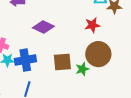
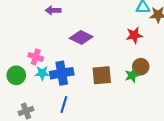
brown circle: (98, 54) -> (141, 67), size x0.6
green star: (82, 69) -> (132, 75), moved

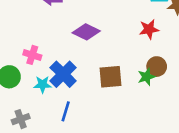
cyan star: (42, 73) -> (43, 84), moved
blue cross: (62, 73) -> (63, 74), turned -35

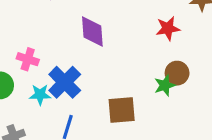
purple diamond: (86, 32) -> (92, 32), turned 60
brown square: (111, 77) -> (122, 110), moved

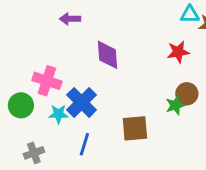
pink cross: (28, 59) -> (47, 81), size x1.4

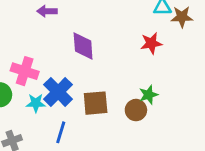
brown circle: (187, 94) -> (136, 110), moved
brown square: (135, 128) -> (96, 103), moved

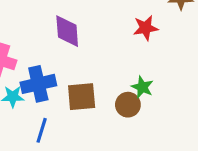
blue cross: (58, 92) -> (38, 84), turned 32
green star: (148, 95) -> (142, 87), turned -30

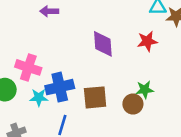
purple diamond: (67, 31) -> (103, 44), moved
green star: (142, 87) -> (145, 90), turned -30

